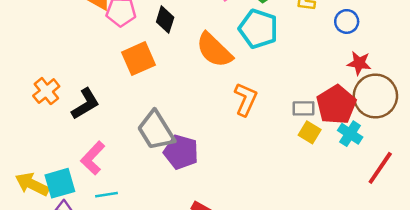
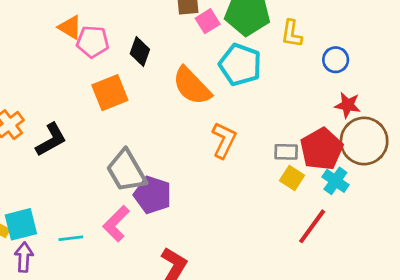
pink L-shape: (93, 158) -> (116, 224), moved
red line: (380, 168) -> (312, 226), moved

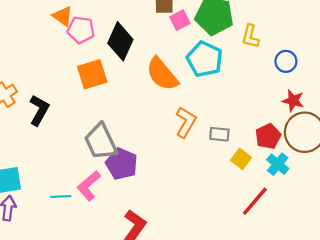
black diamond: (140, 52) -> (120, 41), size x1.5
black L-shape: (51, 140) -> (39, 110), turned -36
red pentagon: (322, 149) -> (268, 136), size x0.7
gray rectangle: (286, 152) -> (219, 134), moved
cyan line: (71, 238) -> (61, 197), moved

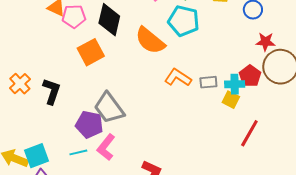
orange L-shape: (186, 122) -> (178, 78), turned -76
purple pentagon: (122, 164) -> (89, 124), moved
cyan cross: (278, 164) -> (235, 84), moved, turned -30
cyan line: (61, 197) -> (78, 152), moved

